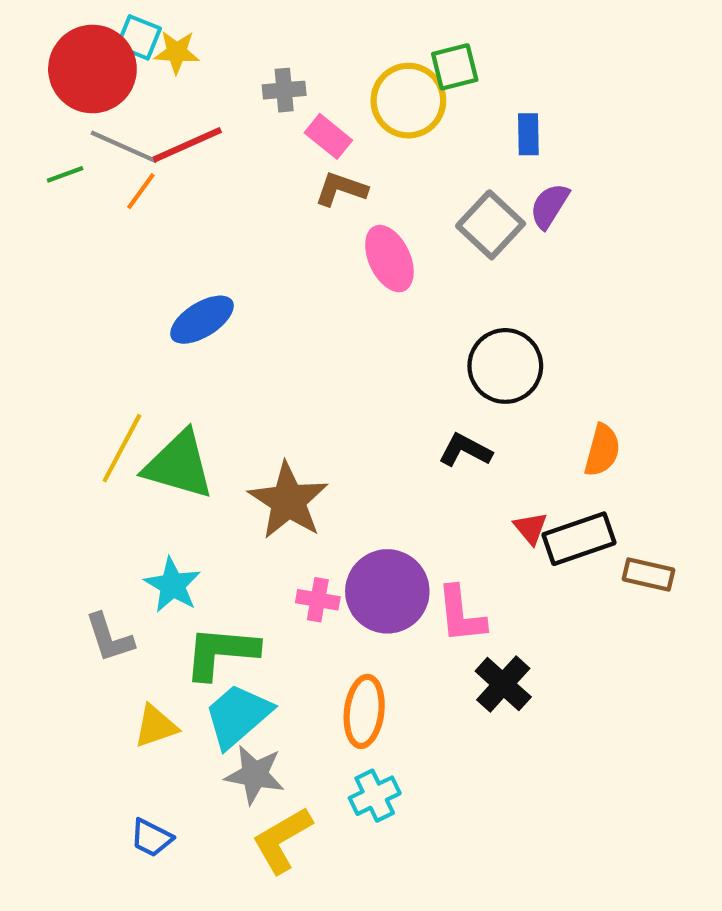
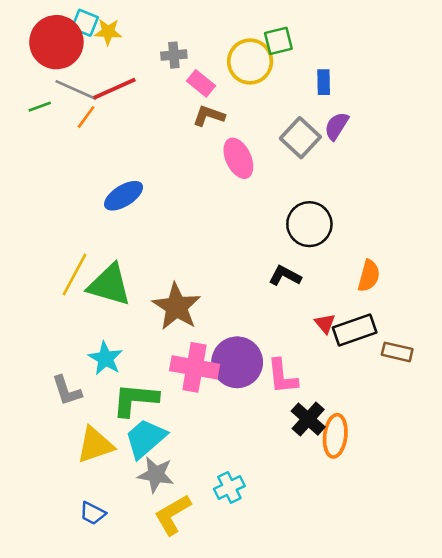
pink cross: (318, 600) -> (195, 367), size x1.8
orange ellipse: (364, 711) -> (335, 436), moved
yellow triangle: (156, 726) -> (95, 445), size x1.4

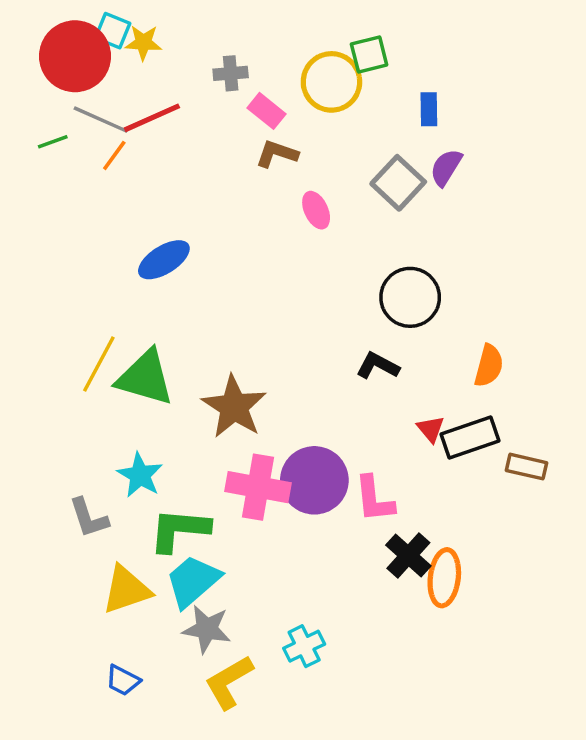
pink ellipse: (238, 158) -> (316, 210), size x0.7

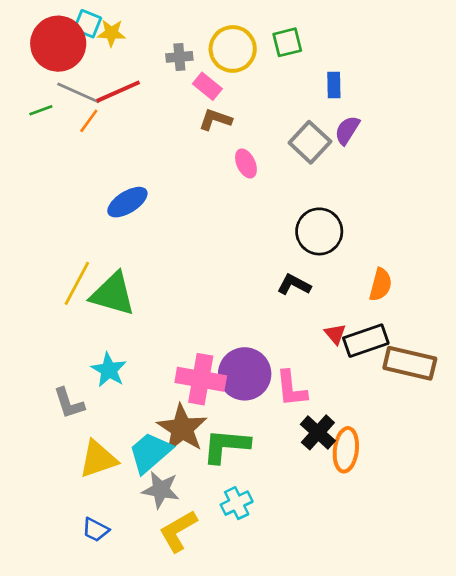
yellow circle: (331, 82) -> (233, 49), moved
brown star: (234, 407) -> (182, 428), moved
brown rectangle: (526, 467) -> (410, 363), size x1.6
green L-shape: (179, 530) -> (226, 446), moved

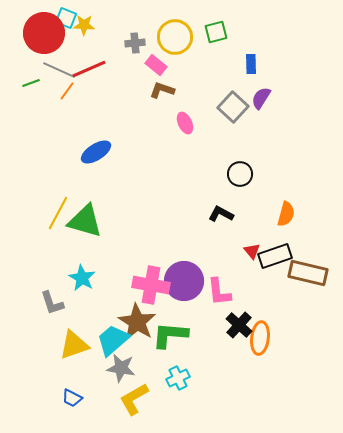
black circle: (319, 231) -> (240, 174), size x0.7

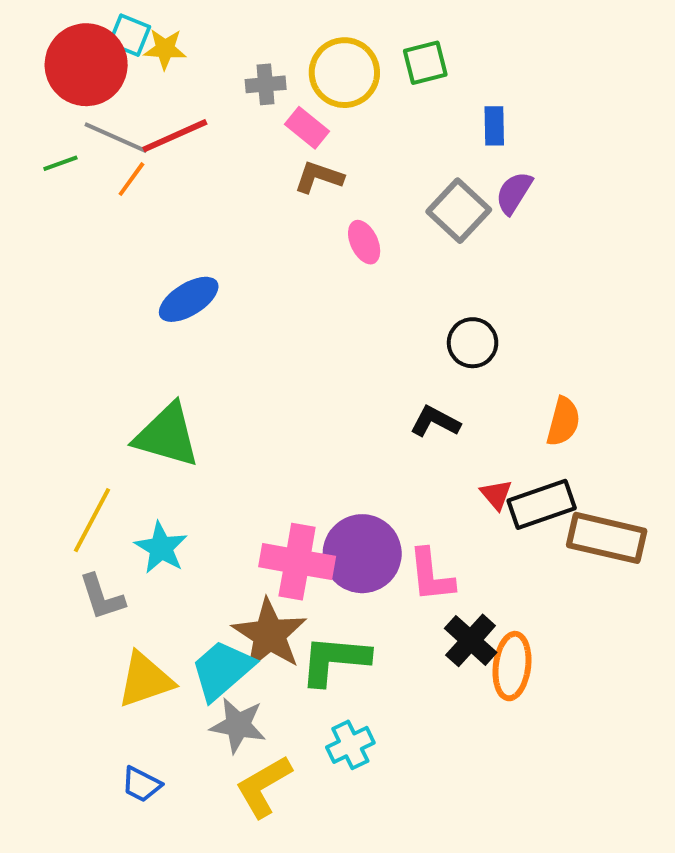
yellow line: (58, 213) -> (92, 520), moved

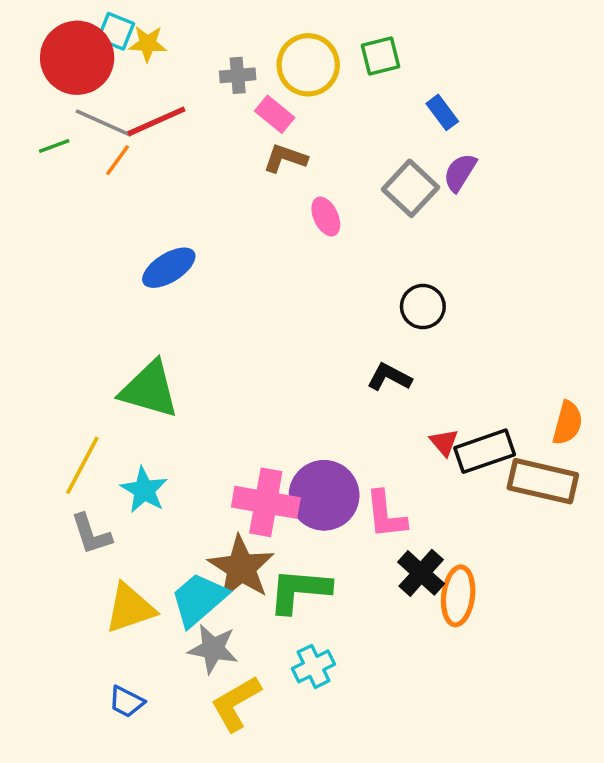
blue rectangle: (494, 126) -> (442, 112), turned -36
orange semicircle: (563, 422) -> (568, 423), moved

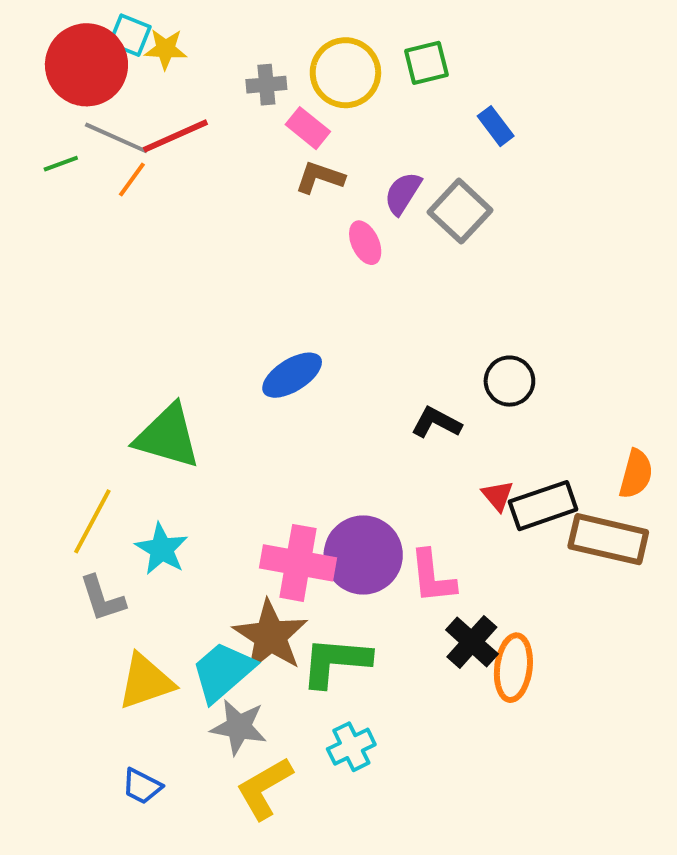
purple semicircle: (460, 172) -> (403, 193), moved
blue ellipse: (169, 268) -> (292, 375), moved
black circle: (423, 307) -> (509, 381), moved

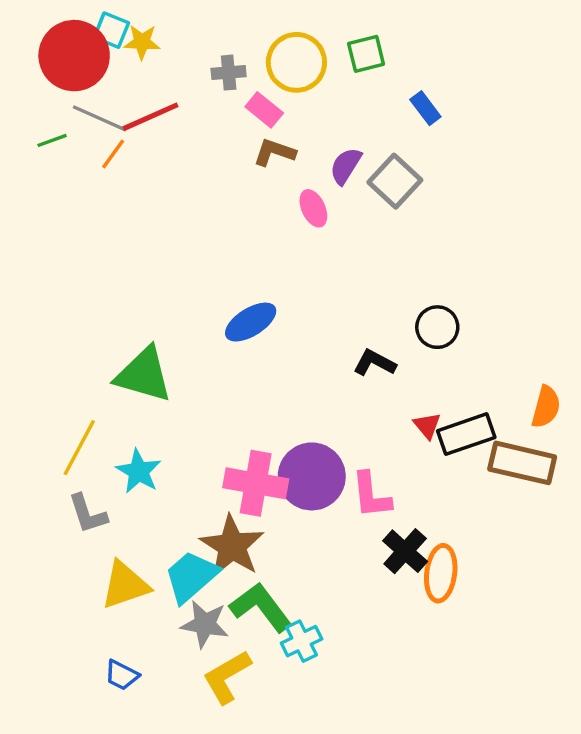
green L-shape: (336, 662) -> (261, 607), moved, turned 48

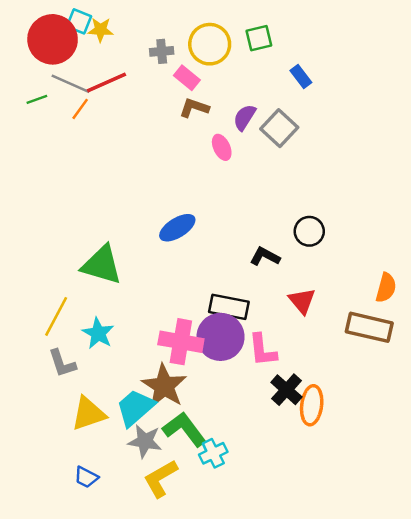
red triangle: (427, 426) -> (302, 301), size x1.4
black rectangle: (466, 434) -> (229, 307), moved, turned 30

